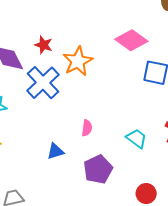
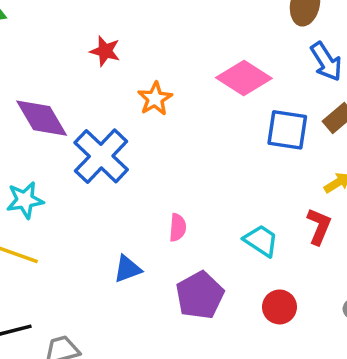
red star: (44, 45) -> (105, 51), moved
orange star: (78, 61) -> (155, 99), moved, size x0.7
red circle: (146, 194) -> (279, 307), moved

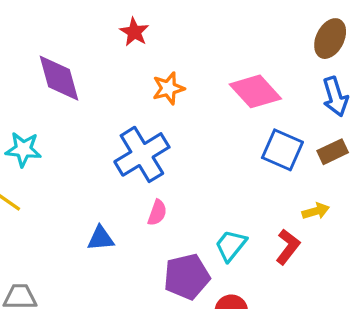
blue cross: (101, 156) -> (142, 154), moved
cyan trapezoid: (261, 241) -> (231, 245), turned -100
purple pentagon: (200, 295) -> (187, 277), moved

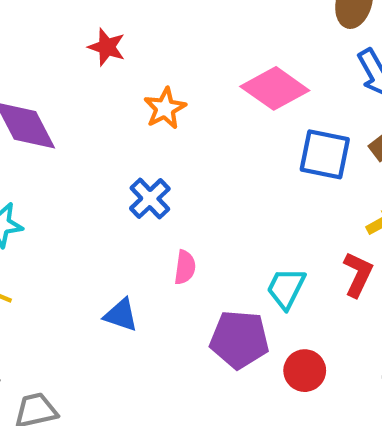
blue cross: (142, 154) -> (150, 199), size x0.6
blue triangle: (101, 238) -> (121, 315), turned 36
purple pentagon: (187, 277) -> (239, 339), turned 30

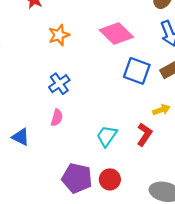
blue cross: (150, 199) -> (59, 84), moved
purple pentagon: (239, 339) -> (77, 178), moved

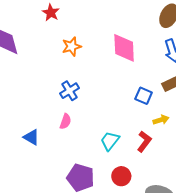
pink diamond: (116, 33) -> (124, 48), turned 40
blue square: (137, 71) -> (144, 96), moved, size x0.7
red circle: (110, 179) -> (121, 176), moved

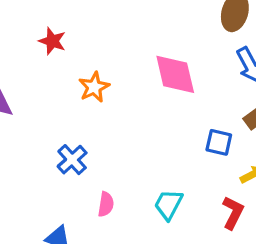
blue cross: (69, 91) -> (72, 160), moved
cyan trapezoid: (110, 141) -> (168, 205), moved

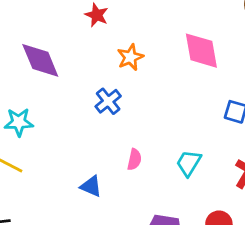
blue cross: (72, 160) -> (108, 101), moved

